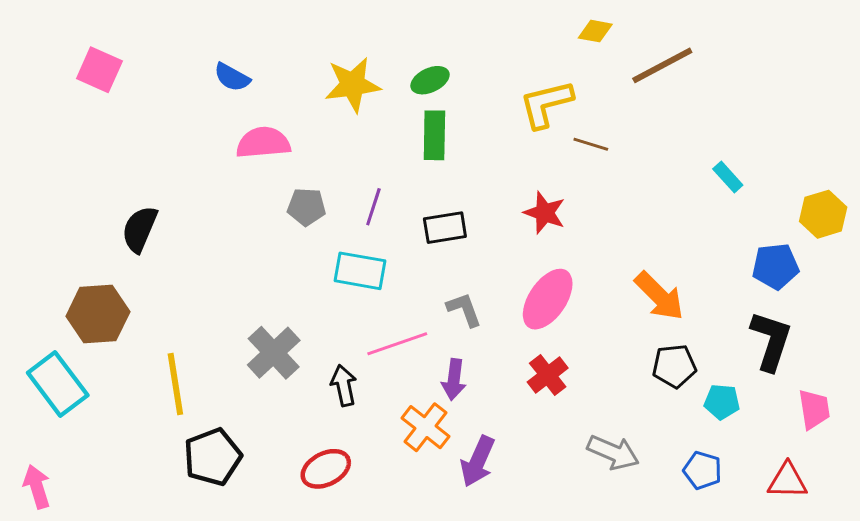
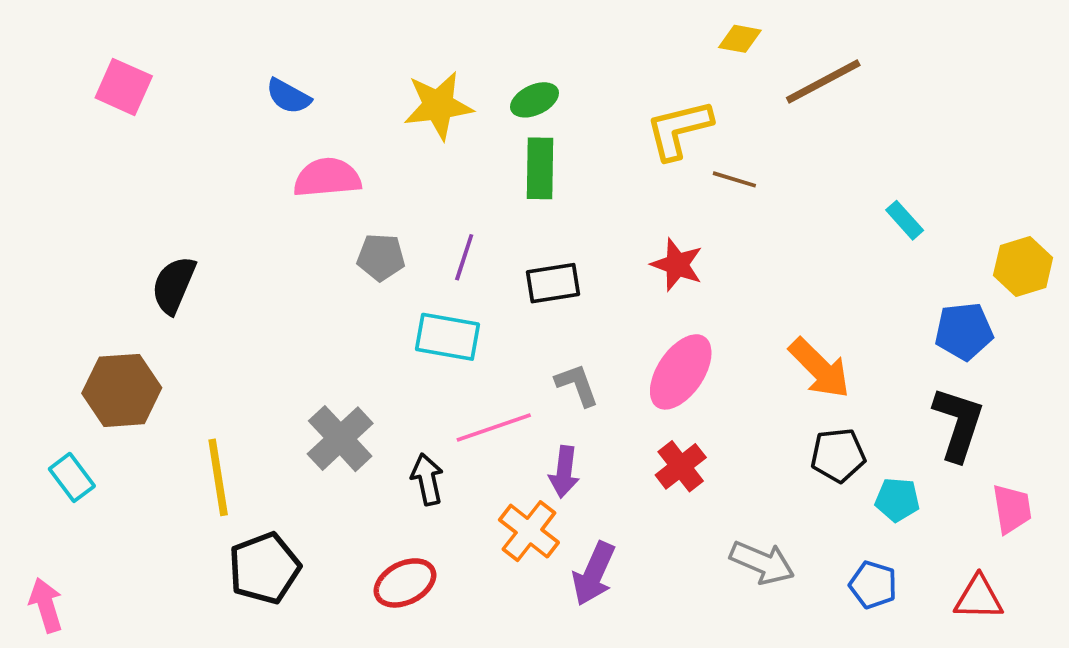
cyan rectangle: (58, 384) -> (72, 477), size x0.6

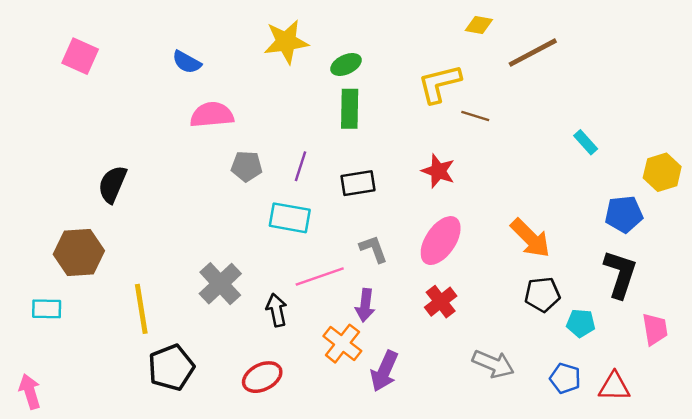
yellow star: (438, 105) -> (286, 42), moved
cyan rectangle: (72, 477) -> (47, 309), turned -52
red triangle: (979, 598) -> (614, 387), moved

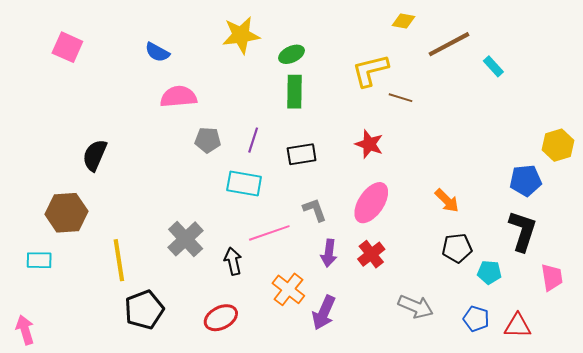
cyan rectangle: (586, 142) -> (493, 66), moved
orange arrow: (530, 238) -> (447, 201), size x0.7
purple arrow: (365, 305) -> (329, 253), moved

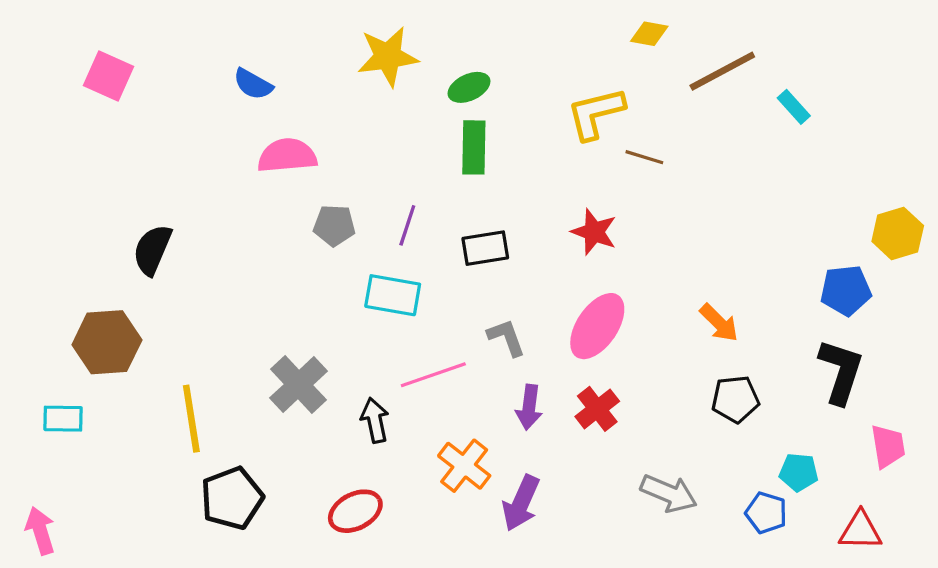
cyan pentagon: (489, 272) -> (799, 472), moved
red triangle: (518, 326) -> (860, 531), moved

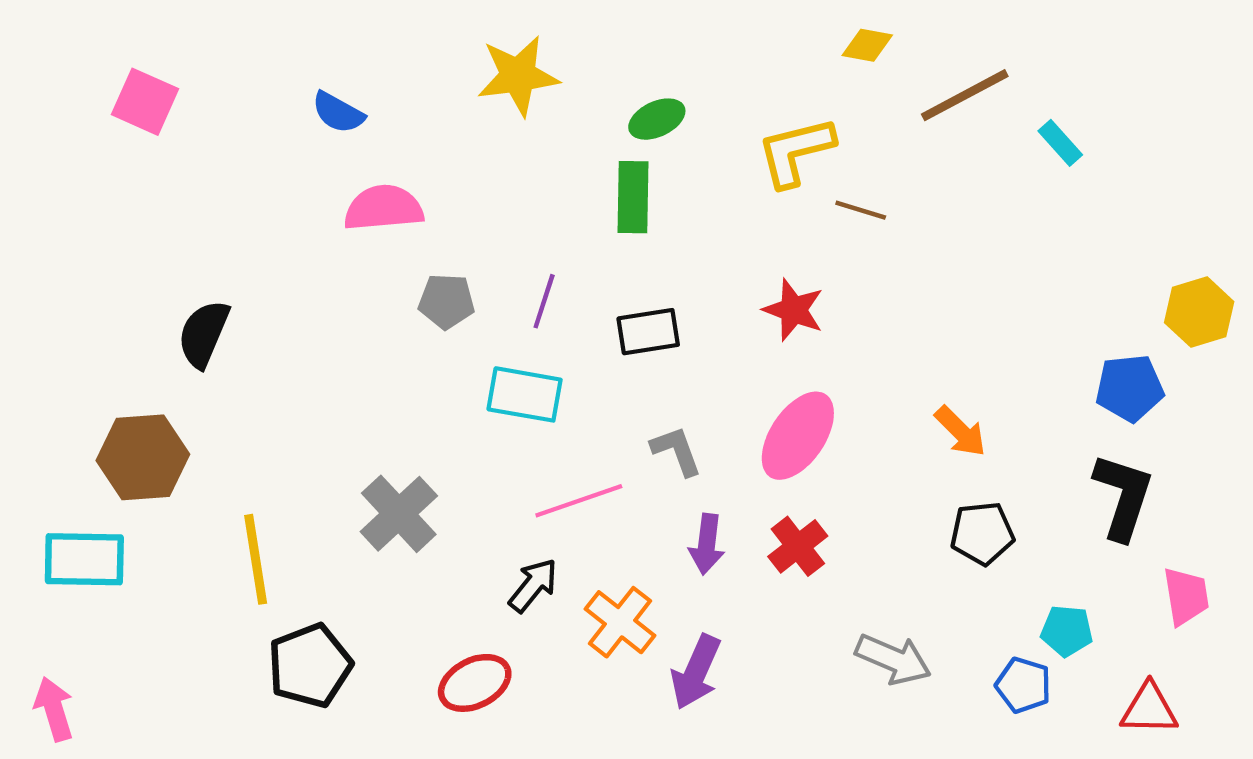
green ellipse: (469, 87) -> (657, 119), moved
cyan rectangle: (63, 419) -> (84, 559), size x1.5
black arrow: (375, 420) -> (533, 585), moved, turned 51

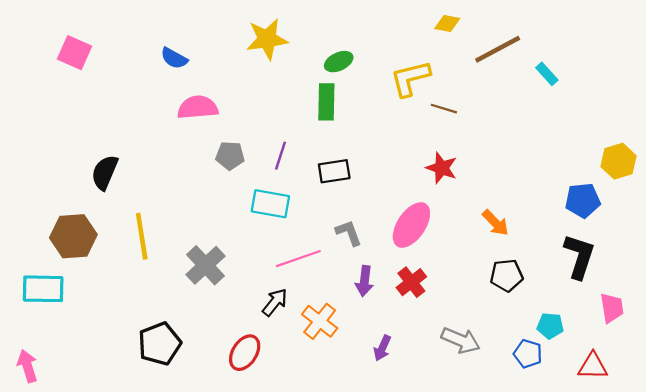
red star: (793, 310) -> (442, 168), moved
yellow line: (256, 559) -> (142, 236), moved
purple arrow: (696, 672) -> (382, 348), moved, size x0.7
red ellipse: (475, 683) -> (245, 353), turned -30

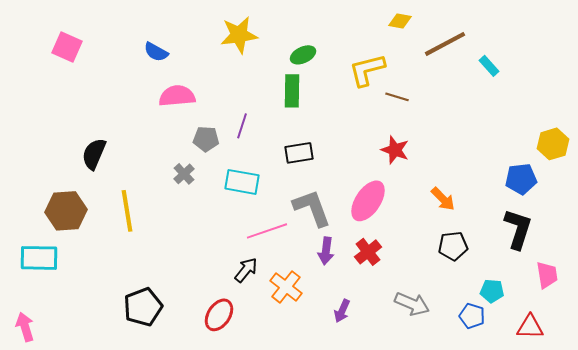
purple line: (280, 156) -> (242, 126), moved
gray L-shape: (349, 233) -> (312, 208), size x1.6
gray cross: (205, 265) -> (184, 174), moved, size x0.6

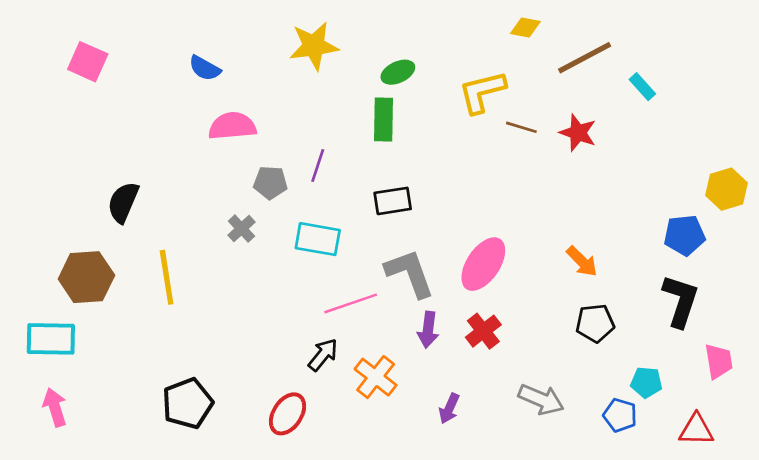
red star: (395, 150) -> (578, 133), moved
pink arrow: (25, 327) -> (55, 407), moved

